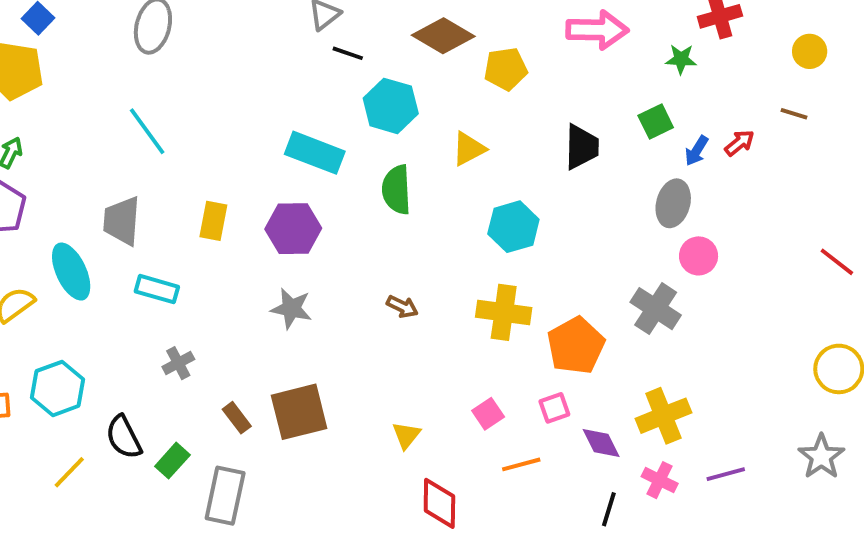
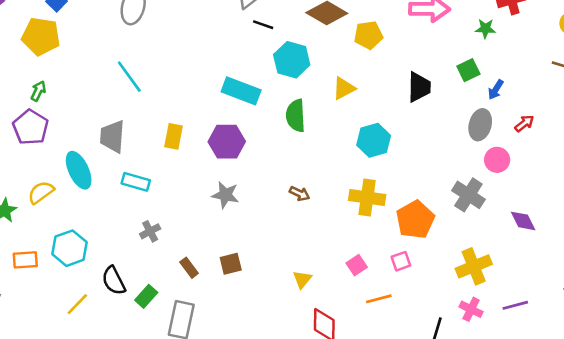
red arrow: (739, 143) -> (524, 123), moved
brown square: (299, 412) -> (231, 264), size x0.6
purple diamond: (601, 443) -> (523, 221), moved

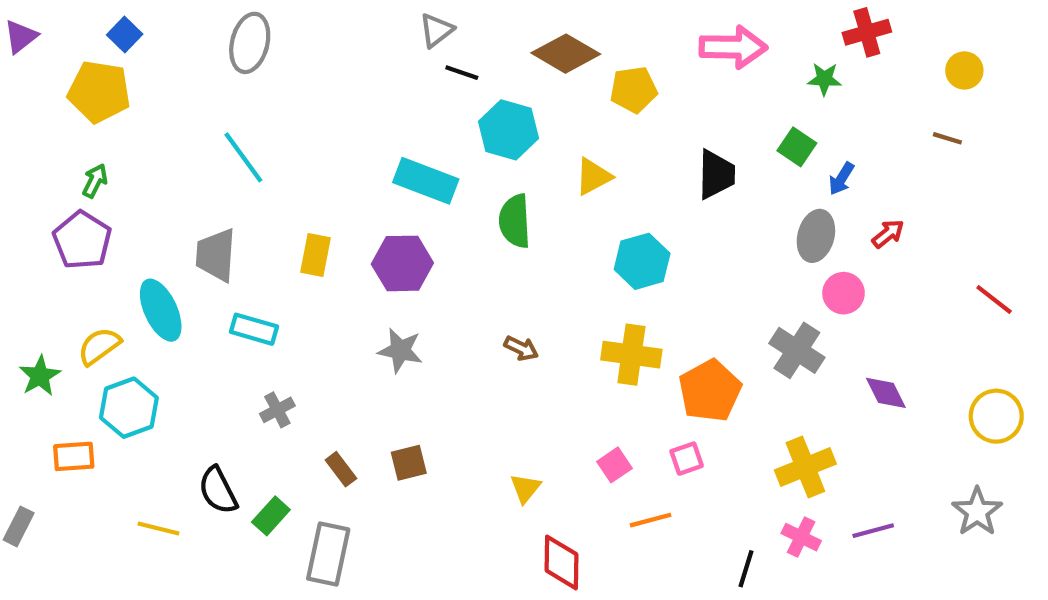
green square: (468, 70) -> (797, 147), turned -30
cyan hexagon: (70, 248) -> (129, 408), moved
yellow line: (77, 304) -> (159, 529), turned 60

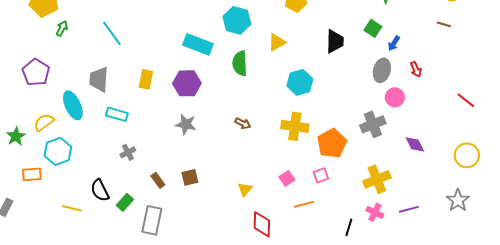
green arrow: (95, 181) -> (62, 28), moved
red arrow: (888, 234) -> (416, 69), turned 105
gray cross: (797, 350) -> (373, 124), turned 35

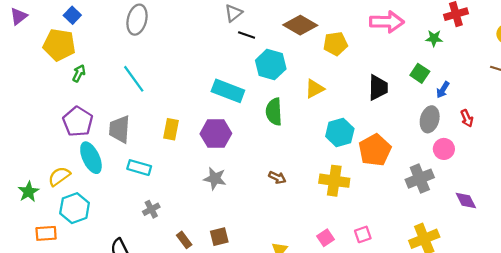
purple pentagon: (36, 72) -> (78, 122), moved
orange pentagon: (332, 143) -> (375, 150), moved

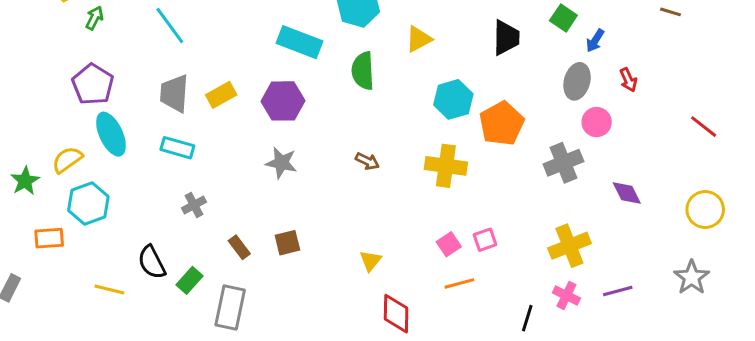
gray trapezoid: (119, 129) -> (174, 93), moved
yellow rectangle: (171, 129) -> (221, 95), turned 50
pink square: (326, 238) -> (449, 244), moved

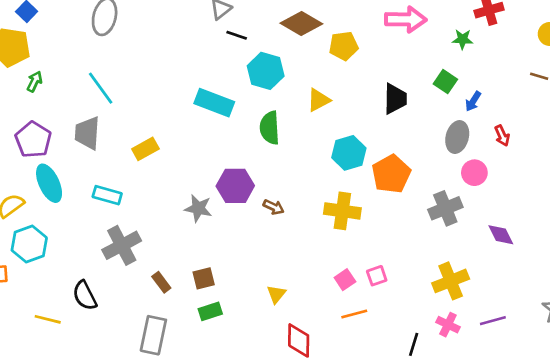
gray trapezoid: (174, 93) -> (87, 133), moved
purple hexagon: (283, 101) -> (235, 186), moved
gray cross: (194, 205) -> (122, 245), size x1.8
green rectangle: (189, 280) -> (210, 311), moved, turned 30

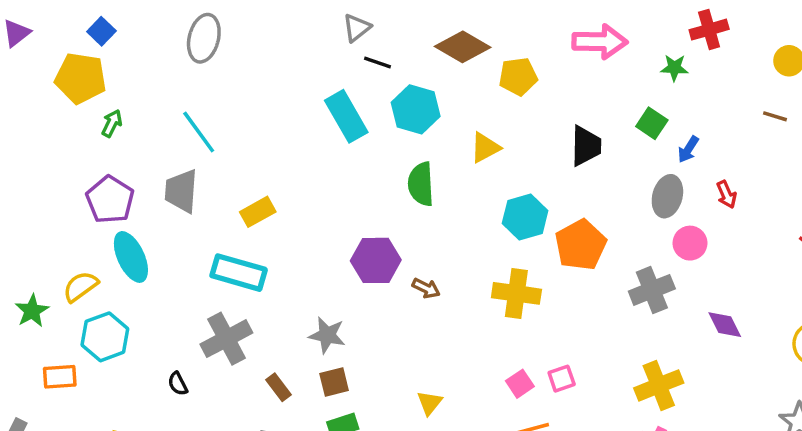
cyan rectangle: (214, 103) -> (346, 116), moved, turned 39
cyan rectangle: (107, 195) -> (239, 273), moved, size x1.4
gray star: (198, 208) -> (327, 335), moved
black semicircle: (85, 296) -> (178, 384), moved, size x0.6

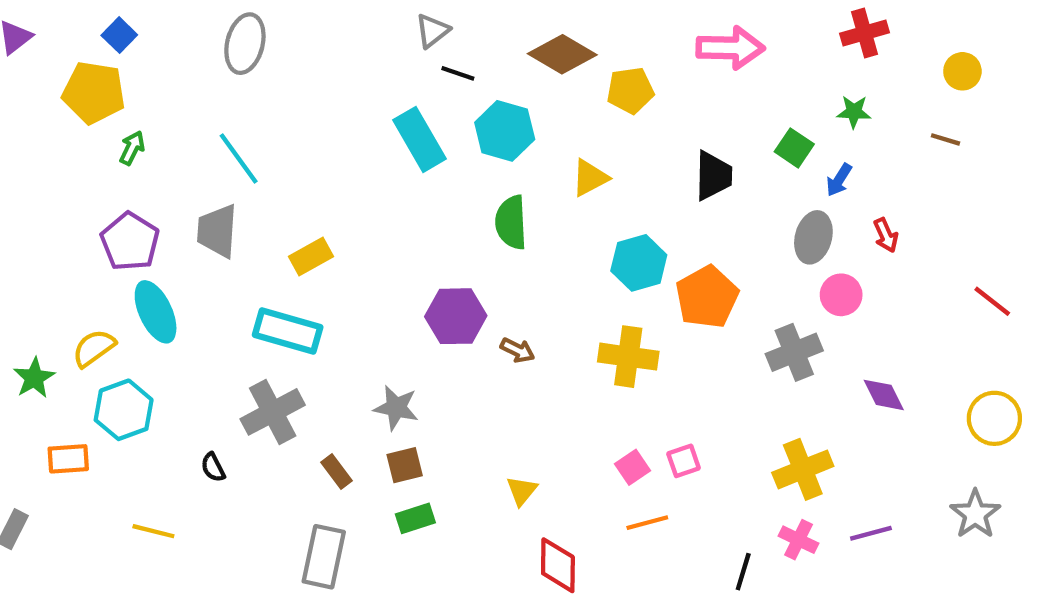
green star: (674, 68) -> (854, 112), moved

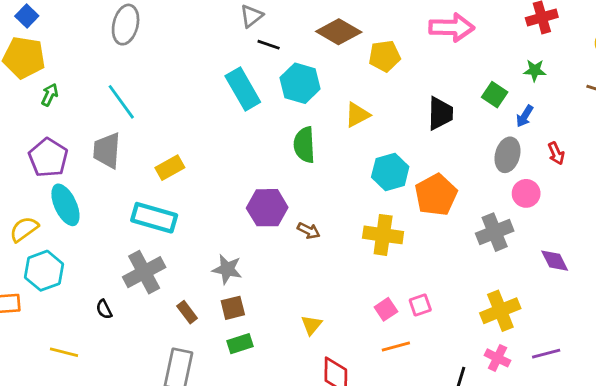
blue square: (119, 35) -> (27, 16), moved

